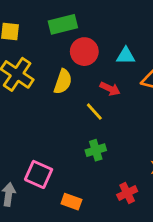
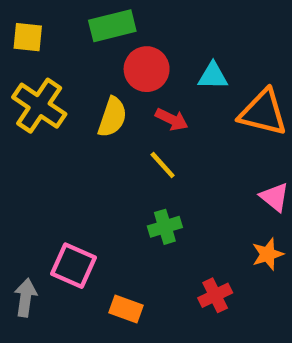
red arrow: (110, 89) -> (172, 119), moved

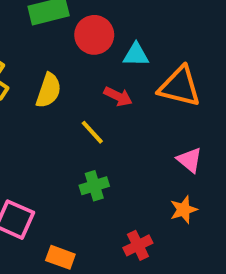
red circle: (147, 69) -> (94, 35), moved
red arrow: (172, 119) -> (118, 96), moved

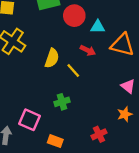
yellow semicircle: (49, 90) -> (52, 58), moved
green cross: (94, 186) -> (62, 102), moved

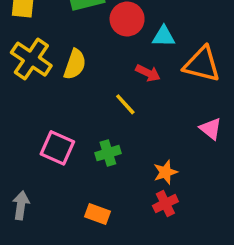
yellow semicircle: (52, 58) -> (75, 64), moved
orange star: (125, 114) -> (165, 172), moved
pink square: (29, 120) -> (57, 148), moved

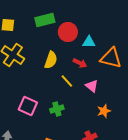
yellow semicircle: (75, 64) -> (51, 60), moved
pink triangle: (211, 129) -> (92, 86), moved
orange star: (165, 172) -> (104, 111), moved

